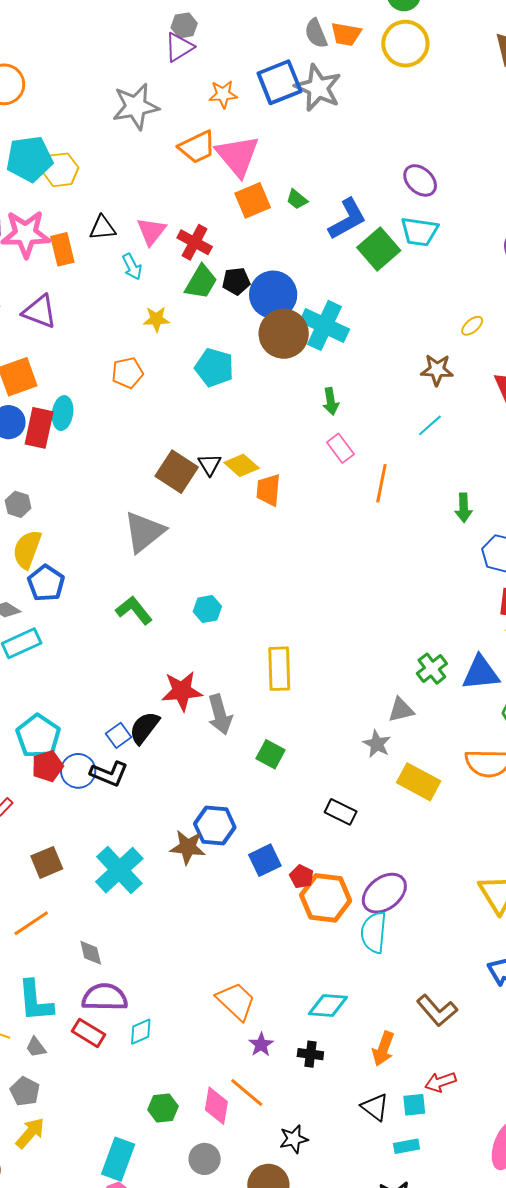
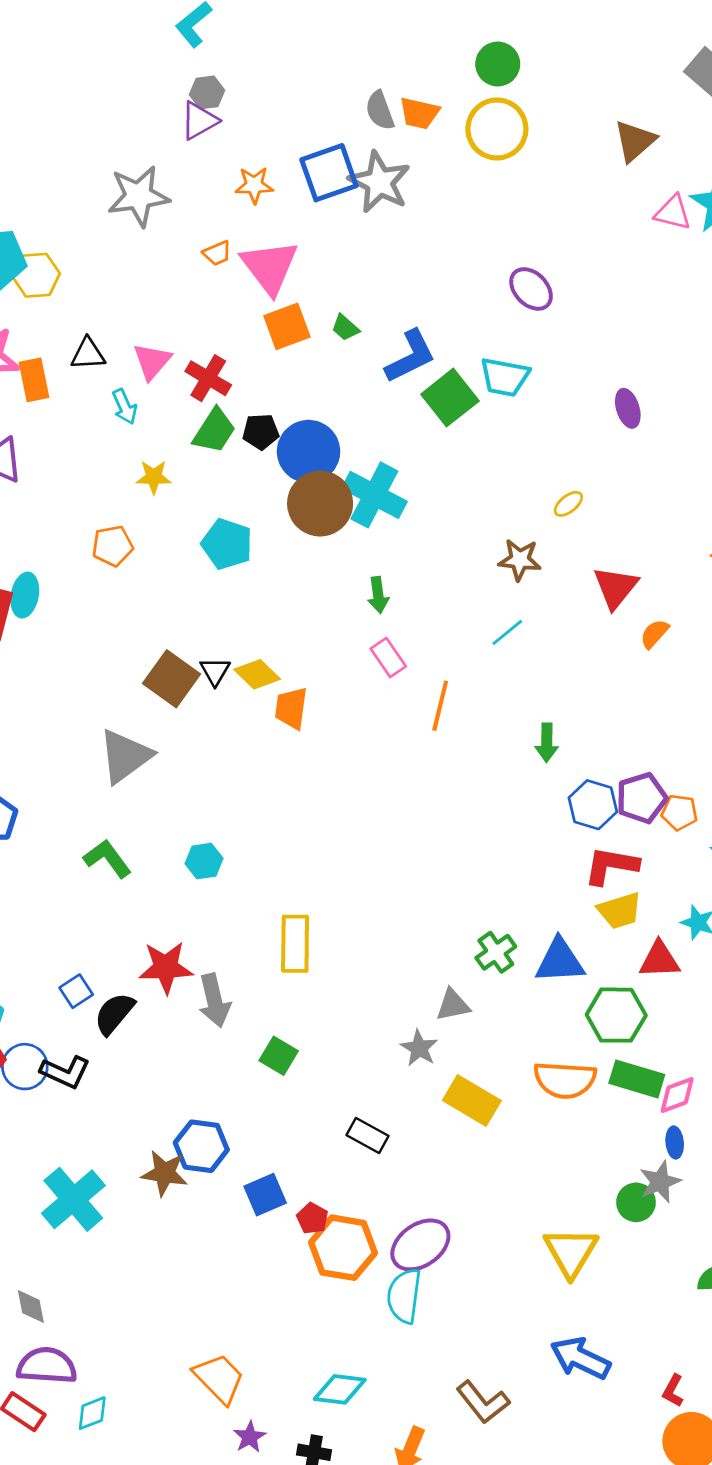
orange trapezoid: (197, 147) -> (217, 253), size x0.6
purple ellipse: (420, 180) -> (531, 289), moved
blue square: (119, 735) -> (76, 991), moved

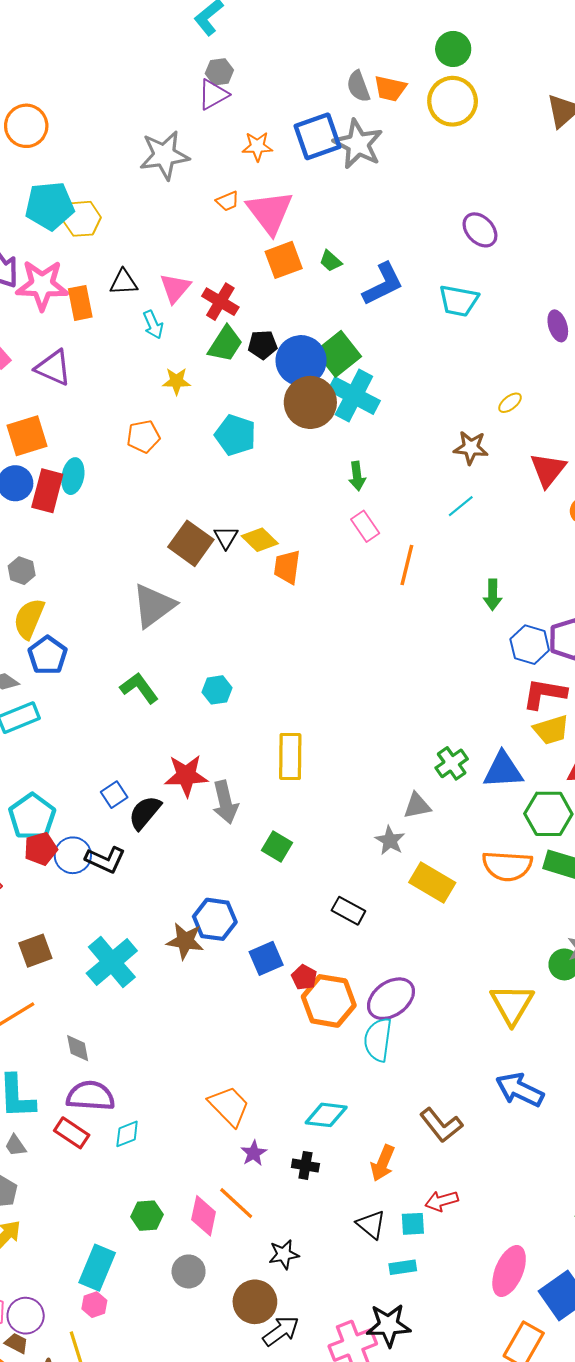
green square: (450, 398) -> (338, 354), moved

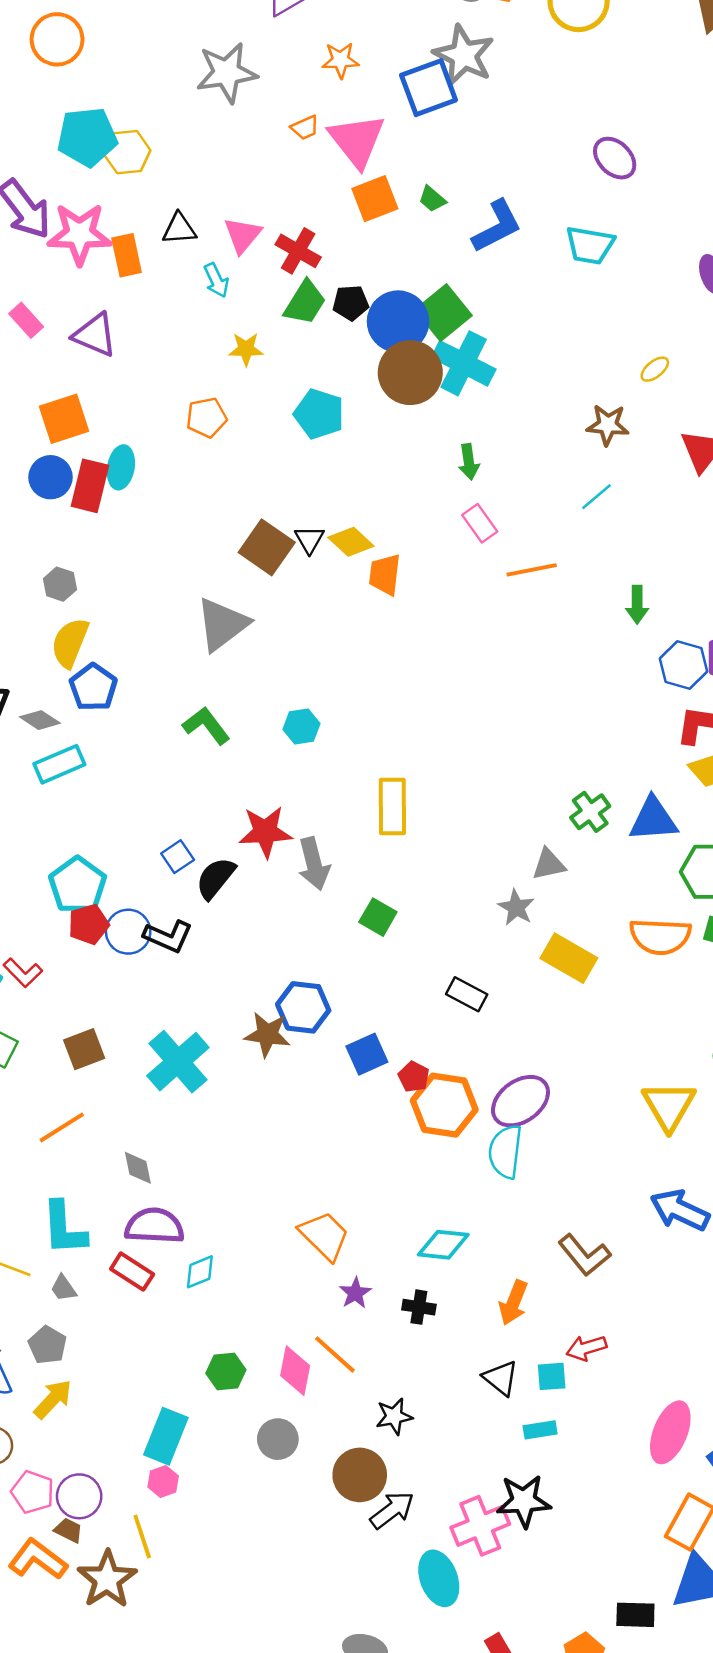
blue square: (317, 136) -> (429, 88), moved
orange line: (407, 565) -> (532, 570), turned 66

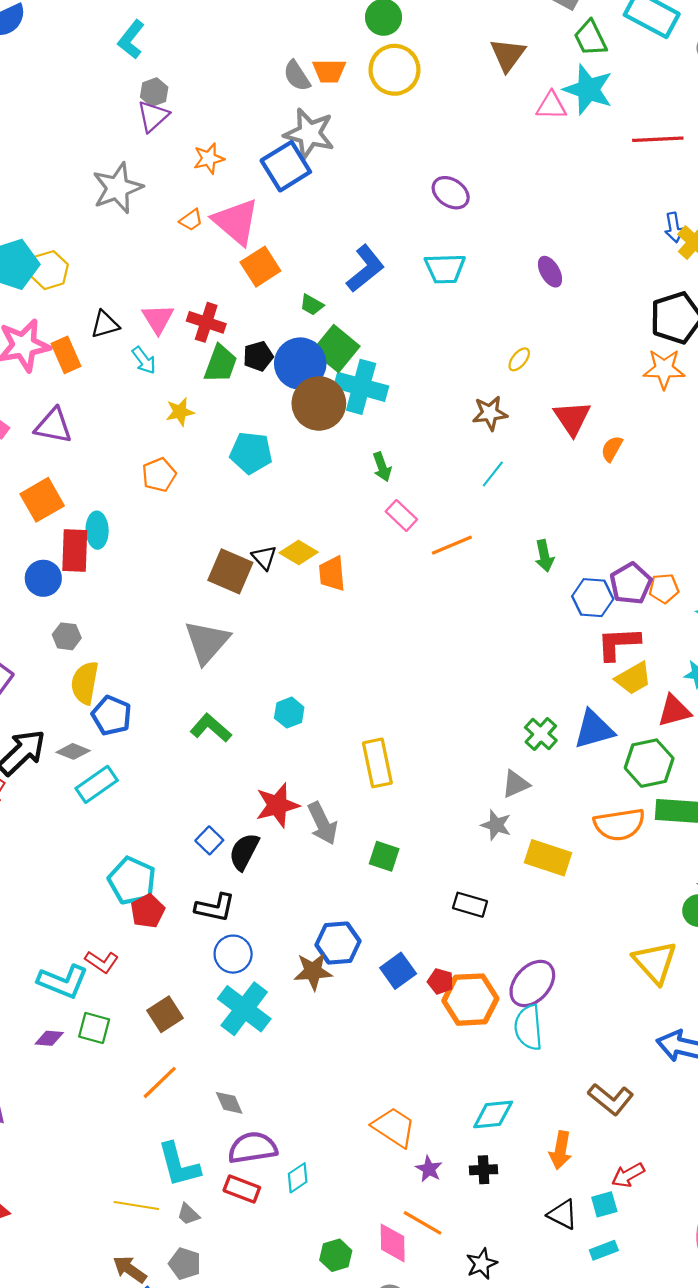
green trapezoid: (432, 199) -> (312, 305), moved
blue circle: (50, 477) -> (43, 578), moved
blue circle: (128, 932) -> (233, 954), moved

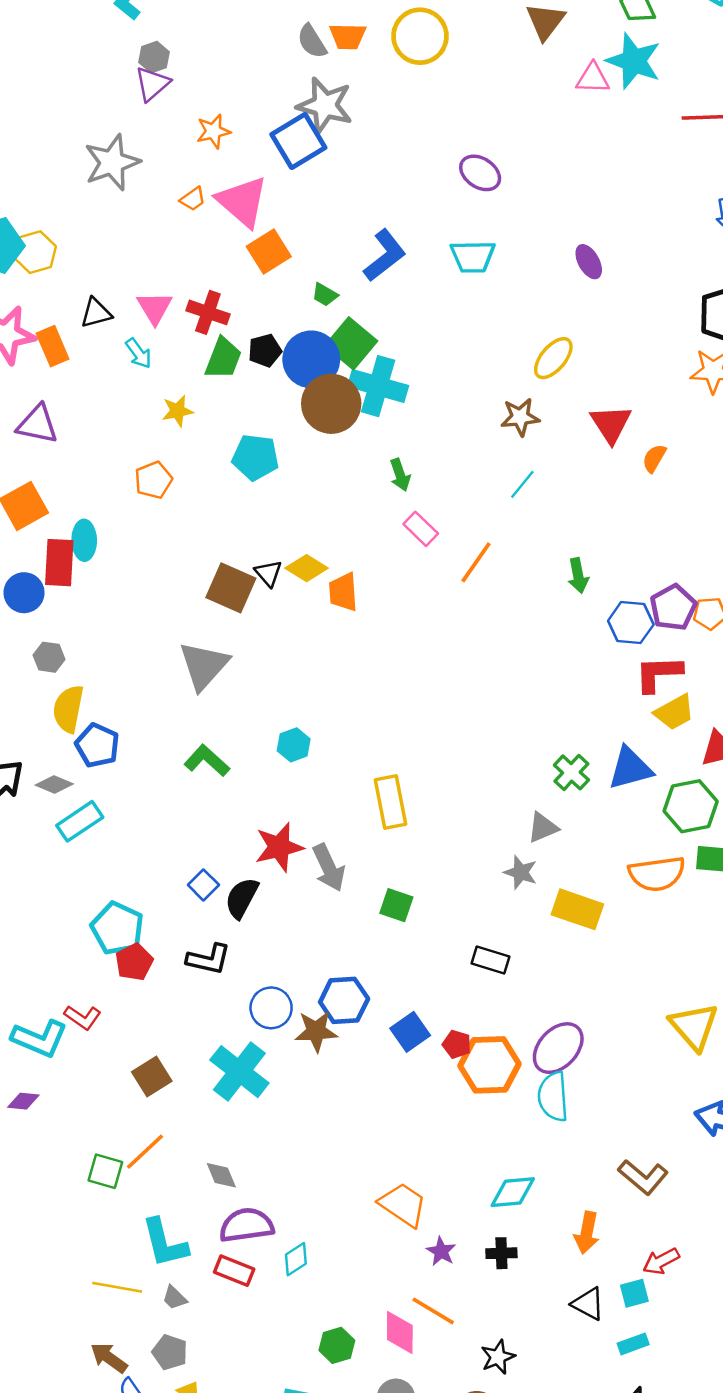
yellow ellipse: (519, 359) -> (553, 358), size x1.6
orange line: (452, 545) -> (476, 562), turned -33
blue circle: (233, 954) -> (271, 1008), moved
green square: (94, 1028) -> (105, 1171), moved

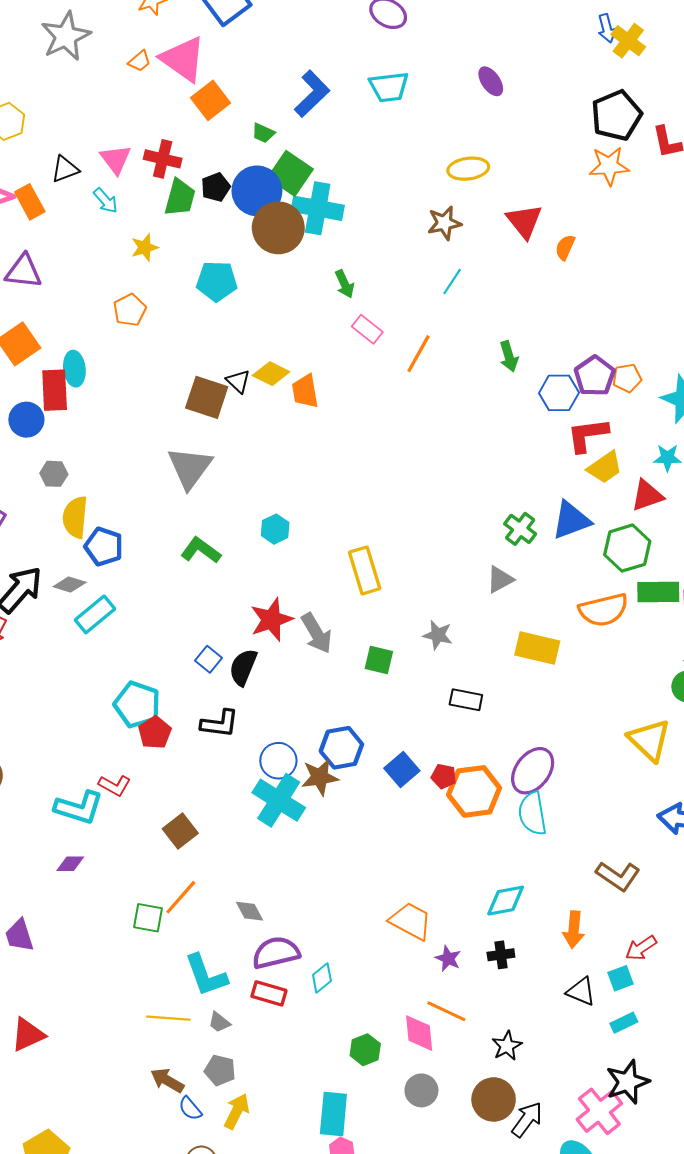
yellow ellipse: (553, 358) -> (468, 169), turned 48
gray star: (521, 872) -> (438, 635), moved
cyan cross: (239, 1072) -> (279, 800), moved

